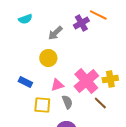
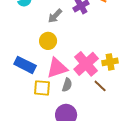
blue rectangle: (25, 82) -> (25, 65), size x1.5
pink triangle: (57, 85) -> (57, 68), size x1.6
gray semicircle: (67, 102) -> (67, 85), turned 40

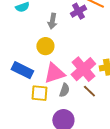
gray arrow: (55, 16) -> (52, 21), turned -35
brown line: (100, 86) -> (89, 91), moved

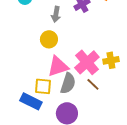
blue rectangle: (22, 70) -> (31, 101), moved
gray semicircle: (64, 90) -> (68, 83), size x1.5

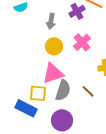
yellow circle: (49, 39) -> (54, 46), moved
pink cross: (87, 62) -> (82, 42), moved, size x0.7

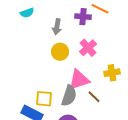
purple cross: (77, 11) -> (83, 17), turned 35
pink triangle: (53, 73) -> (79, 80), moved

